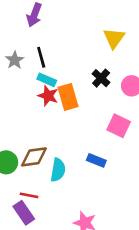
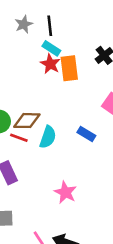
red line: (29, 195) -> (19, 138), moved

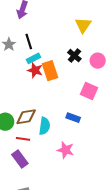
cyan rectangle: (51, 48) -> (33, 58), turned -48
red line: (19, 138) -> (23, 139), moved
pink star: (65, 192) -> (66, 150), moved

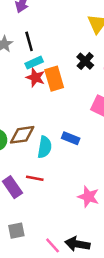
blue rectangle: (73, 118) -> (71, 138), moved
red line: (23, 139) -> (35, 178), moved
pink star: (66, 150) -> (88, 197), moved

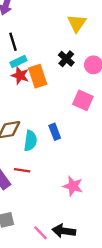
blue rectangle: (71, 138) -> (55, 132), turned 49

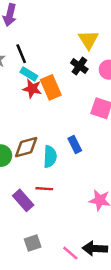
yellow triangle: (77, 23) -> (88, 40), moved
cyan rectangle: (18, 62) -> (29, 74), turned 63

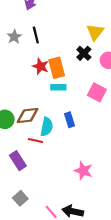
cyan rectangle: (29, 74) -> (58, 87), moved, turned -40
red line: (44, 189) -> (36, 141), moved
gray square: (33, 243) -> (20, 198), turned -32

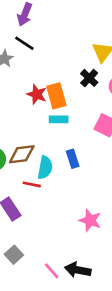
black line: (36, 35) -> (24, 43), moved, turned -42

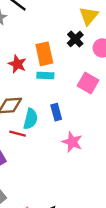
red star: (37, 94) -> (17, 64), moved
pink star: (90, 220) -> (72, 142), moved

